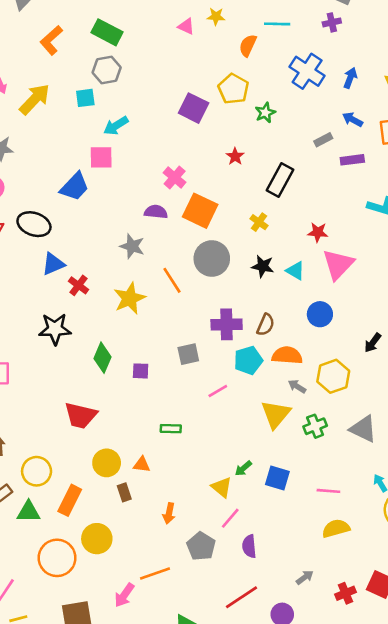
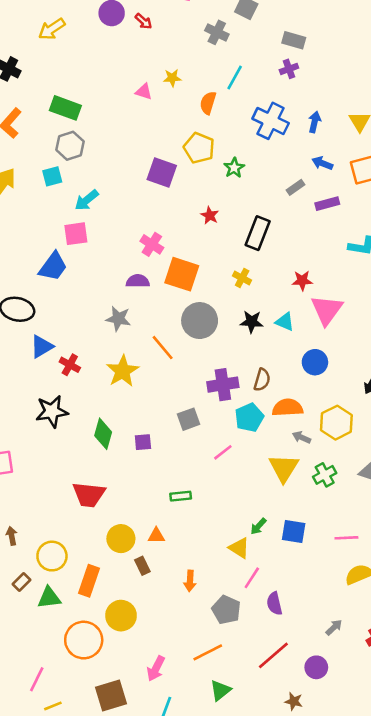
cyan line: (277, 24) -> (235, 77), turned -55
orange line: (155, 574) -> (208, 652), moved

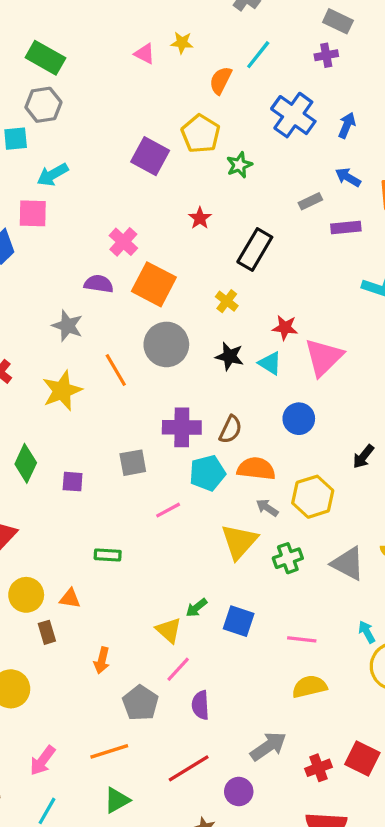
red star: (302, 281) -> (285, 328), moved
gray arrow: (334, 627) -> (268, 746), size x1.6

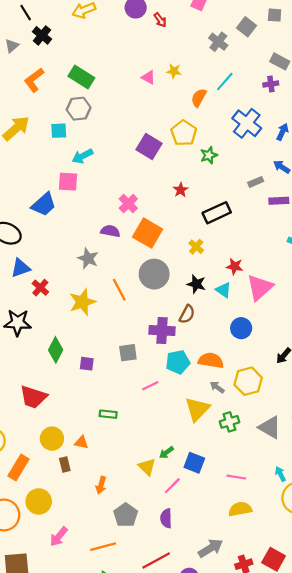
black rectangle: (255, 249) -> (217, 213), turned 32
brown semicircle: (231, 429) -> (187, 314), moved
pink line: (178, 669) -> (172, 486), moved
pink arrow: (43, 761) -> (59, 537), moved

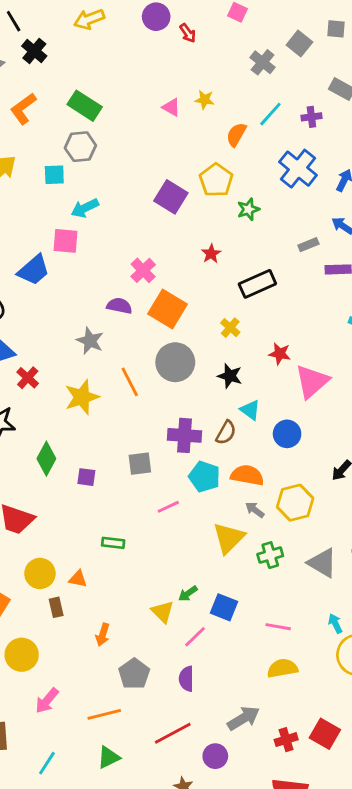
purple cross: (271, 84) -> (311, 117), moved
cyan triangle: (223, 290) -> (250, 410), moved
brown semicircle: (187, 314) -> (226, 433), moved
cyan pentagon: (178, 362) -> (204, 477), turned 30

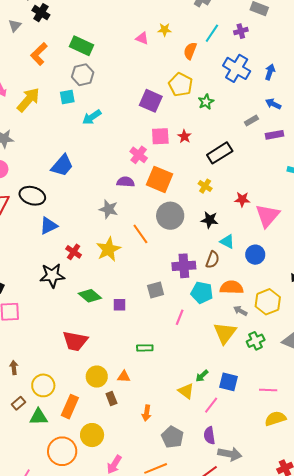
pink square: (65, 241) -> (160, 136), moved
red cross: (28, 378) -> (74, 252), moved
green diamond: (46, 459) -> (90, 296), turned -70
pink line: (168, 507) -> (180, 317), turned -35
gray arrow: (243, 718) -> (230, 454), moved, turned 50

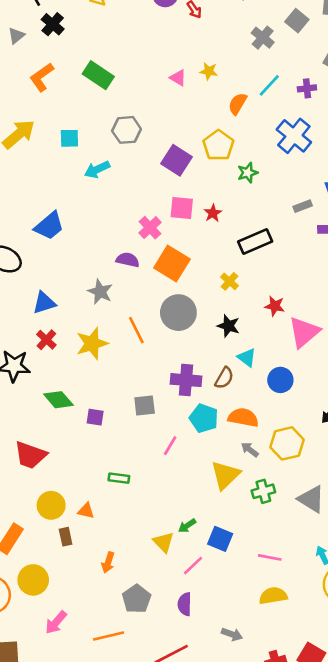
gray hexagon: (83, 75) -> (127, 130), moved
blue triangle: (49, 226) -> (44, 303), moved
gray arrow: (230, 454) -> (232, 634), moved, size x0.7

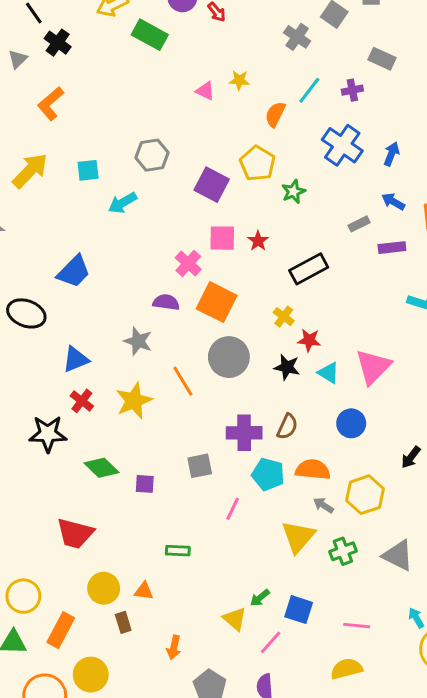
green rectangle: (98, 75) -> (150, 35), moved
red star: (275, 306) -> (309, 340), moved
cyan triangle: (247, 358) -> (329, 373), moved
yellow semicircle: (273, 596) -> (347, 669), moved

